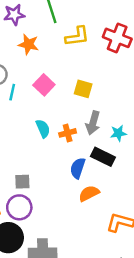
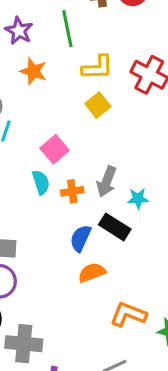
purple star: (14, 15) -> (19, 31), turned 30
pink square: (44, 85) -> (55, 149), moved
yellow square: (83, 89) -> (98, 105), moved, turned 30

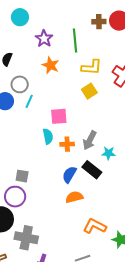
pink square: (55, 149) -> (59, 116), turned 30

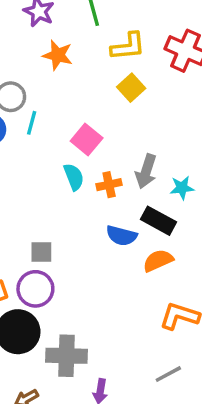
pink square: (59, 116) -> (87, 140), turned -36
blue semicircle: (69, 175) -> (121, 236), turned -96
orange semicircle: (74, 197) -> (158, 261), moved

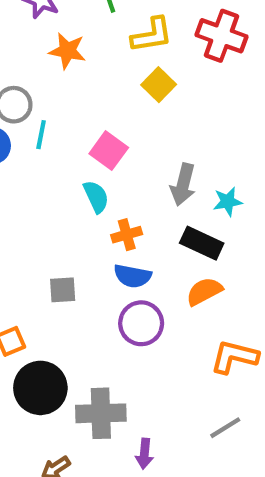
orange cross: (109, 185) -> (127, 235), moved
blue semicircle: (121, 236) -> (132, 276), moved
purple circle: (35, 289) -> (141, 323), moved

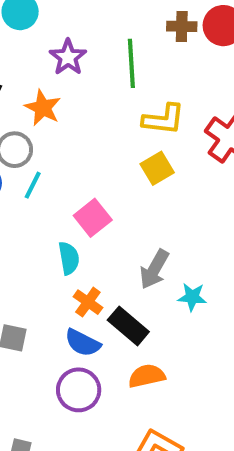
orange star: (67, 51) -> (43, 108), moved
orange cross: (127, 235) -> (88, 302), turned 36
black rectangle: (202, 243) -> (128, 326), moved

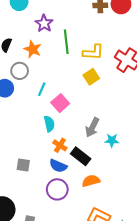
green line: (131, 63) -> (66, 42), moved
cyan line: (33, 185) -> (42, 89), moved

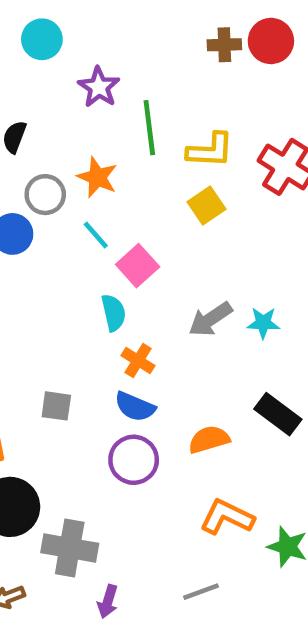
orange star: (33, 49) -> (97, 177), moved
cyan line: (42, 89) -> (96, 235), turned -64
gray arrow: (92, 127) -> (210, 319), turned 30
cyan star: (112, 140) -> (263, 323), moved
black rectangle: (81, 156) -> (278, 414), moved

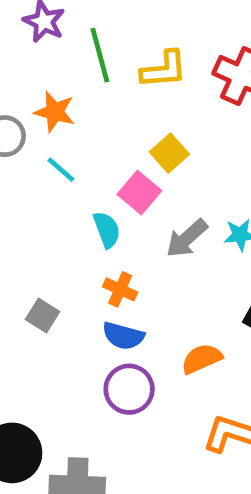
yellow square: (206, 206) -> (169, 153), moved
pink square: (138, 266) -> (139, 192), moved
cyan semicircle: (114, 313) -> (107, 230), moved
gray square: (56, 406) -> (43, 316), moved, turned 32

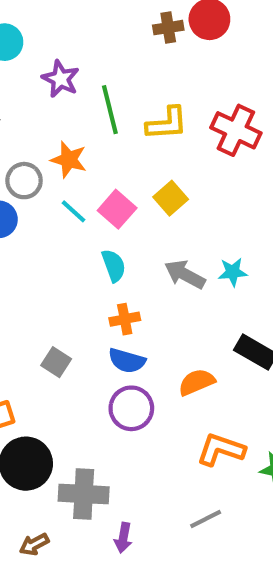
pink square: (139, 192) -> (117, 209), moved
gray arrow: (187, 238) -> (185, 274), turned 69
orange cross: (120, 289) -> (125, 319), turned -36
gray square: (43, 316) -> (56, 362), moved

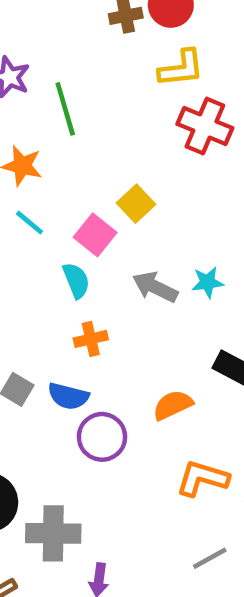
yellow L-shape: (167, 123) -> (181, 68), moved
pink square: (117, 209) -> (95, 235), moved
blue semicircle: (127, 361) -> (68, 396), moved
gray line: (206, 519) -> (210, 558), moved

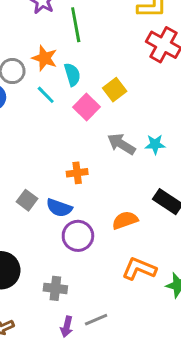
cyan semicircle: (76, 280) -> (72, 75), moved
gray cross: (53, 533) -> (55, 288), moved, size x0.7
gray line: (210, 558) -> (96, 320), moved

